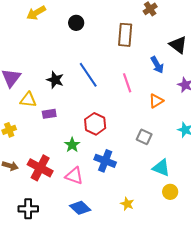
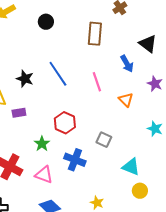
orange triangle: (156, 101) -> (126, 100), turned -42
gray square: (144, 137) -> (104, 140), moved

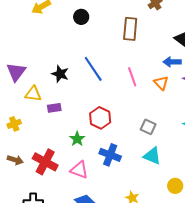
blue arrow: (127, 64) -> (172, 62), moved, turned 120
orange triangle: (126, 100) -> (161, 83), moved
gray square: (104, 140) -> (148, 127), moved
cyan triangle: (131, 167) -> (152, 156), moved

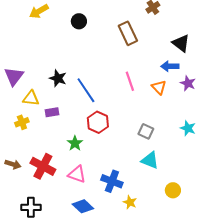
brown rectangle: (130, 29) -> (128, 33), turned -30
blue line: (93, 69) -> (86, 90), moved
yellow cross: (14, 124) -> (22, 122), moved
blue cross: (110, 155) -> (112, 181), moved

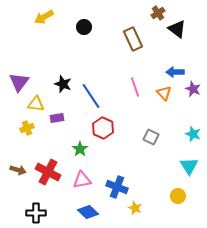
black triangle: (181, 43) -> (177, 29), moved
cyan triangle: (150, 160) -> (189, 166), moved, turned 36
pink triangle: (77, 174) -> (82, 180), turned -30

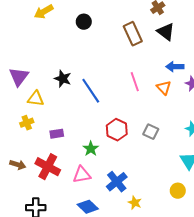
black triangle: (177, 29) -> (166, 32), moved
purple rectangle: (57, 118) -> (57, 134), moved
red hexagon: (103, 128) -> (117, 130), moved
green star: (80, 149) -> (91, 149), moved
blue cross: (117, 187) -> (117, 182), turned 30

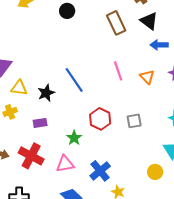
blue arrow: (175, 67) -> (159, 45), moved
black star: (63, 79) -> (46, 93), moved, turned 30
gray square: (151, 132) -> (134, 121), turned -35
yellow circle: (178, 191) -> (155, 172), moved

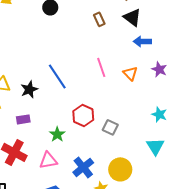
brown rectangle: (116, 23) -> (99, 19), size x0.6
gray square: (134, 121) -> (110, 127), moved, turned 35
yellow circle: (155, 172) -> (120, 169), moved, size x1.5

